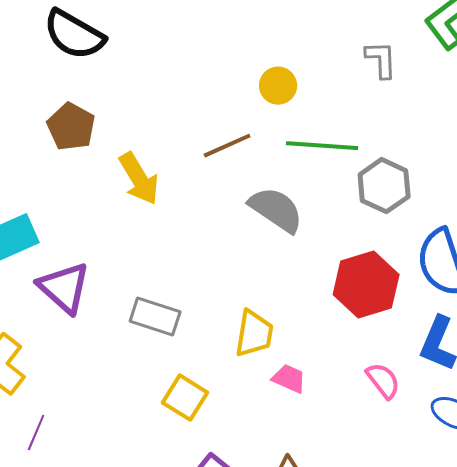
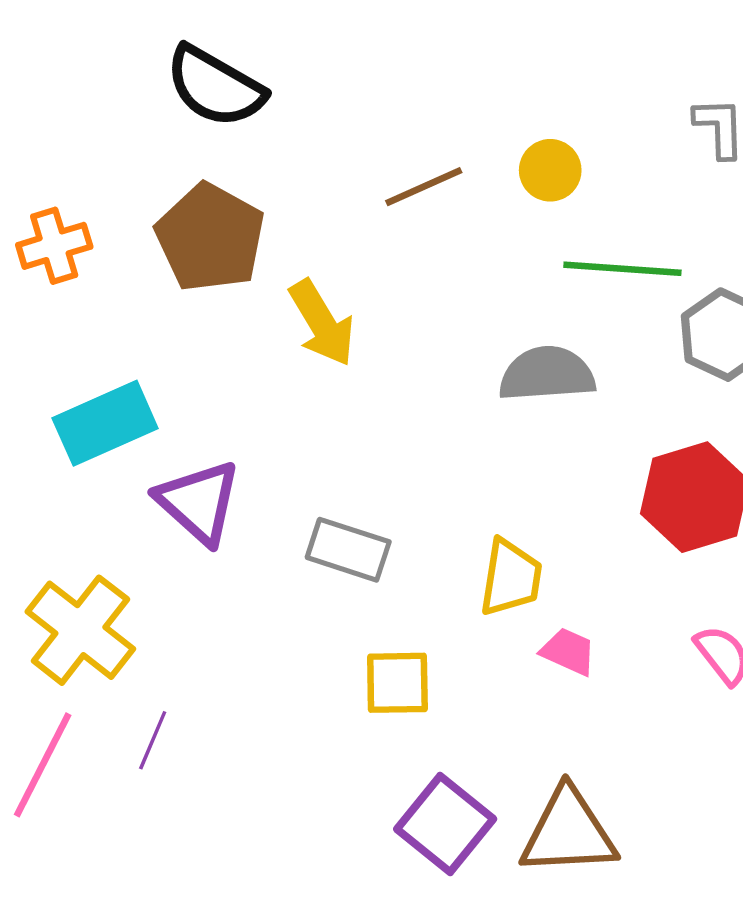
brown pentagon: (71, 127) -> (210, 238), size x1.4
brown line: (227, 146) -> (424, 187), moved
gray semicircle: (276, 210) -> (547, 374), turned -38
yellow square: (185, 398) -> (397, 683), turned -33

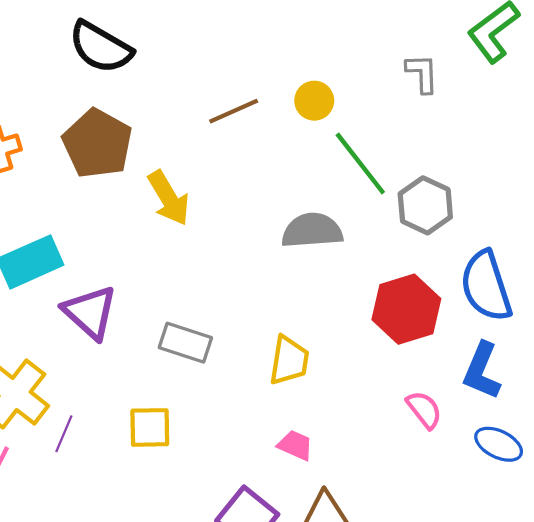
green line: (622, 269) -> (360, 163), turned 48
pink trapezoid: (568, 652) -> (295, 445), moved
yellow square: (397, 683) -> (150, 427), moved
purple line: (153, 740) -> (64, 434), moved

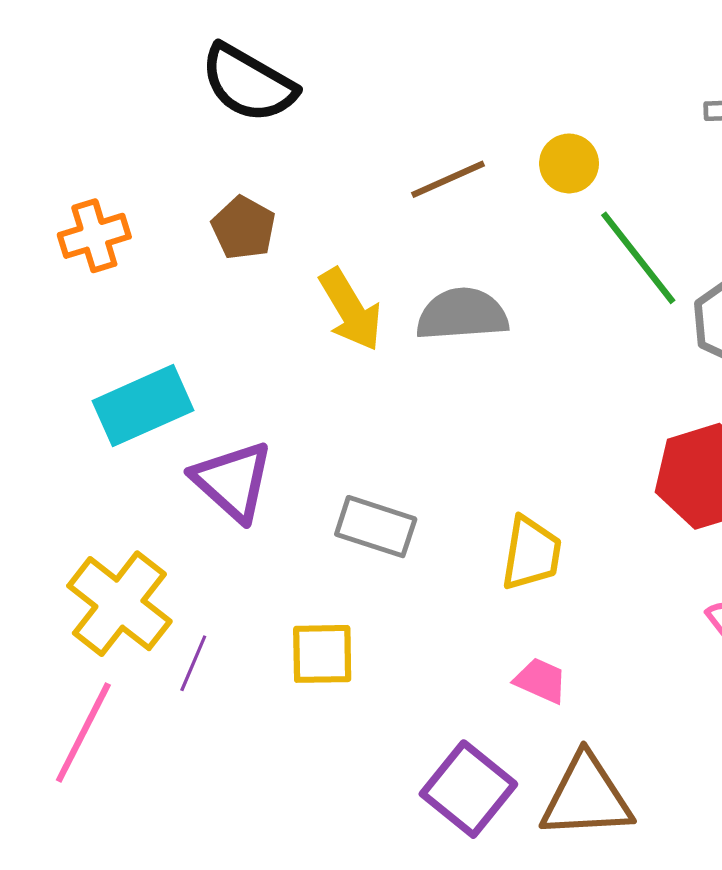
brown pentagon: (97, 144) -> (244, 228), size x0.6
gray semicircle: (312, 231) -> (462, 314), moved

